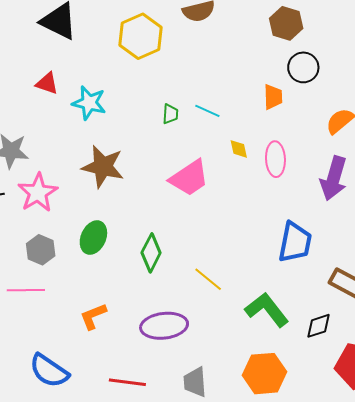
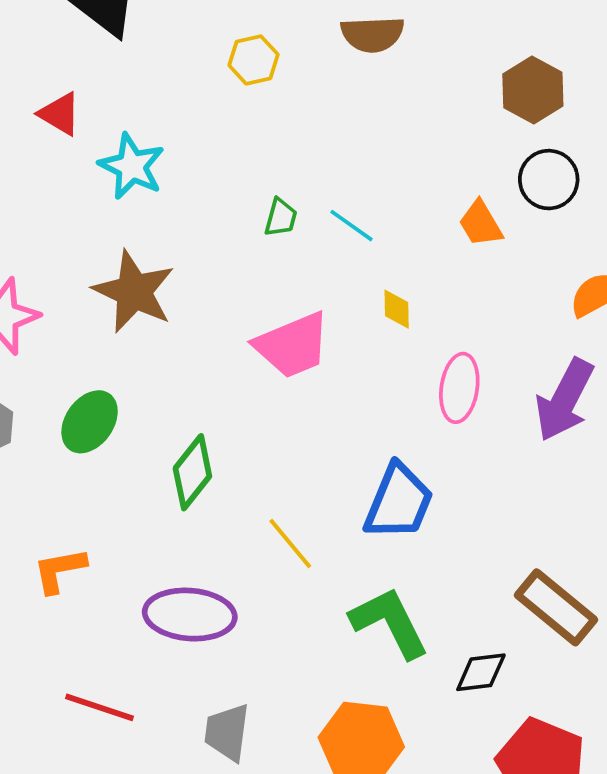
yellow hexagon: (141, 36) -> (254, 60), size x0.6
orange trapezoid: (273, 97) -> (481, 224), turned 140
pink ellipse: (275, 159) -> (459, 388), moved
blue trapezoid: (295, 242) -> (399, 502), moved

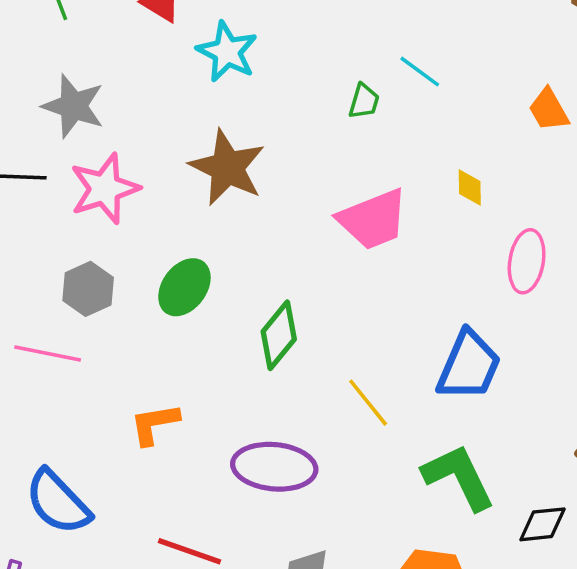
cyan line: (352, 226) -> (420, 72), moved

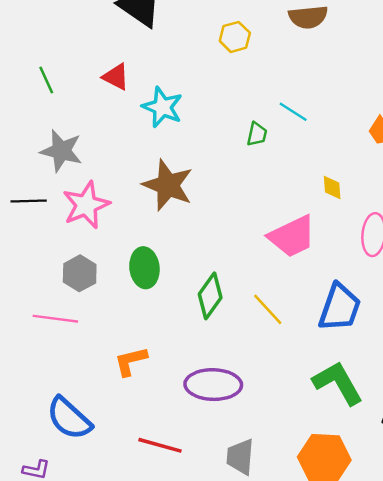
pink trapezoid: (373, 219) -> (292, 236), moved
green ellipse: (184, 287) -> (144, 268), turned -39
yellow line: (368, 403) -> (268, 309), moved

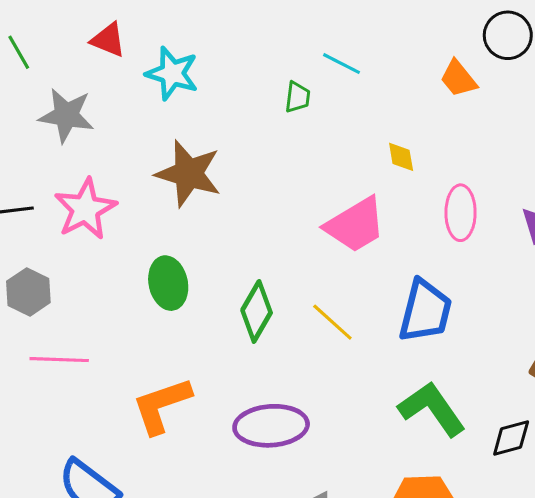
gray star: (61, 151) -> (66, 115), moved
gray hexagon: (80, 273) -> (28, 292), moved
orange L-shape: (131, 361) -> (162, 405), size x1.4

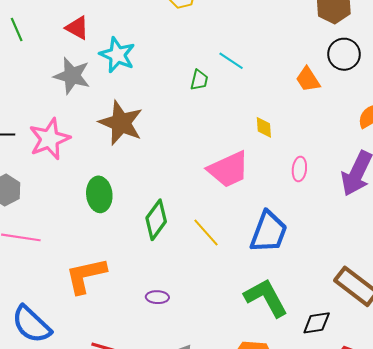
gray star: (66, 115) -> (72, 76), moved
pink ellipse: (461, 213) -> (299, 169), size x0.7
purple ellipse: (271, 426) -> (157, 297), size x0.5

